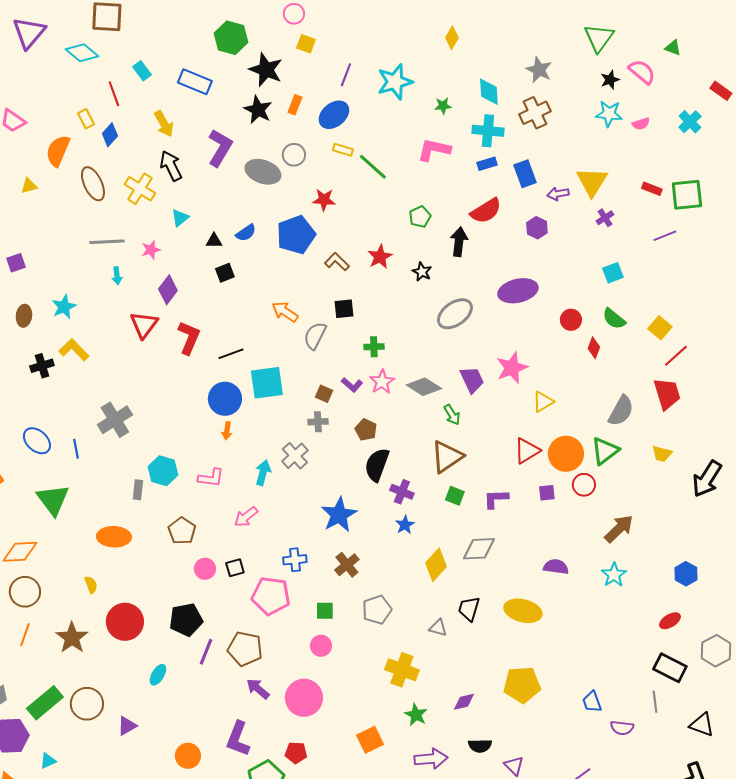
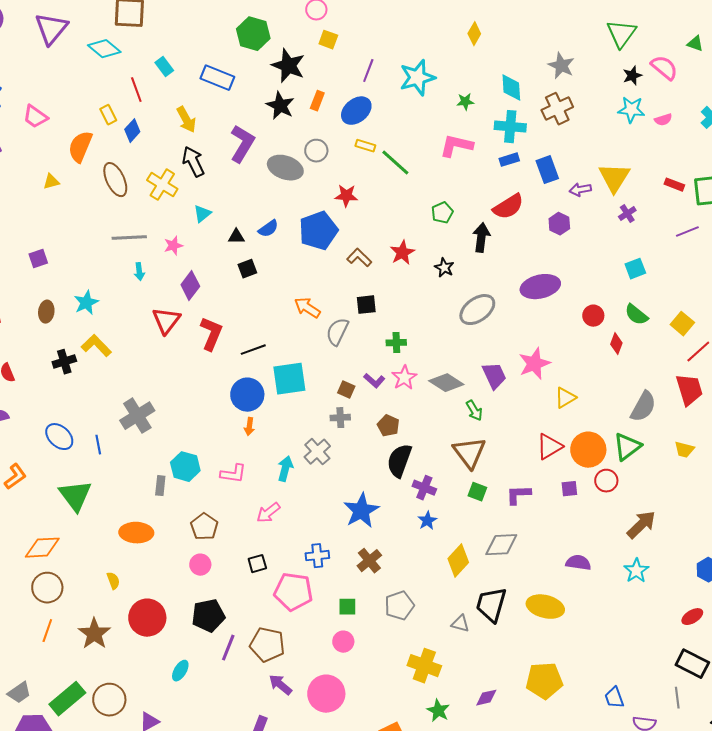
brown triangle: (447, 457) -> (469, 453), turned -33
pink circle: (205, 569) -> (200, 565), moved
black trapezoid: (469, 609) -> (491, 605), size x1.4

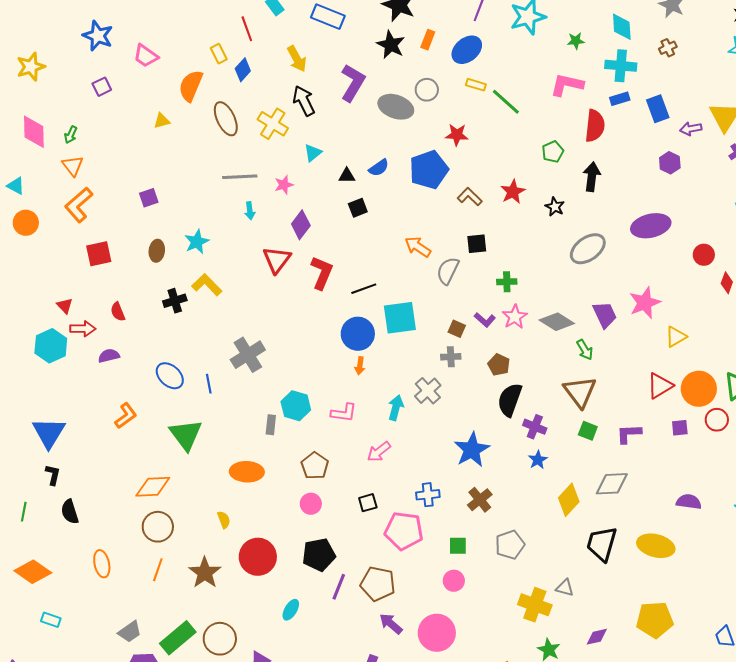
brown cross: (557, 109) -> (668, 48), size x0.6
red semicircle: (508, 207) -> (595, 126), moved, turned -52
gray triangle: (460, 624) -> (565, 588), moved

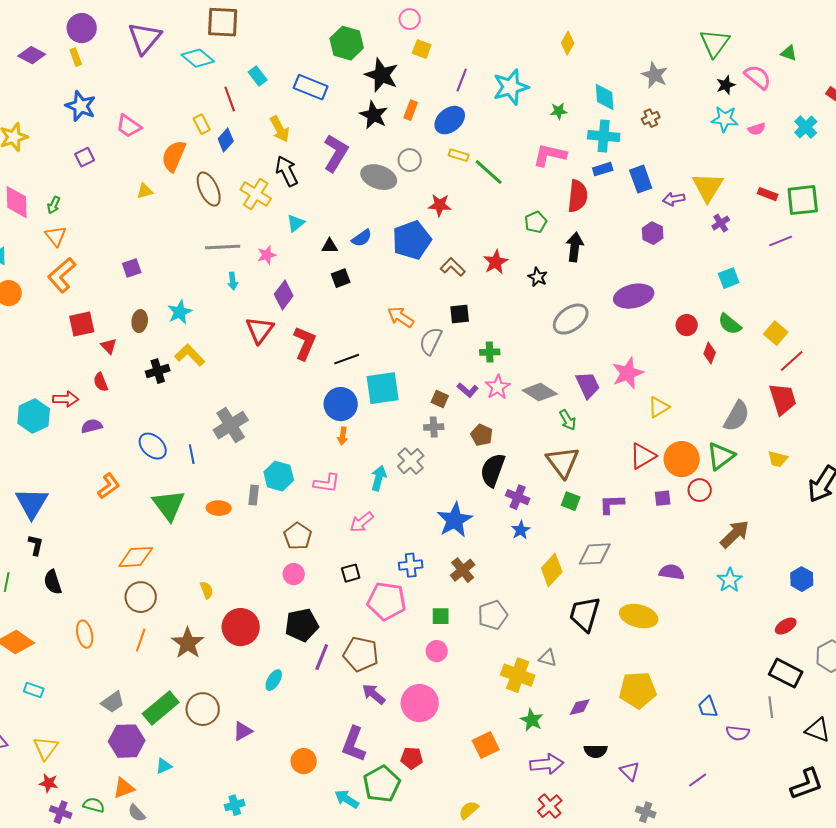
red triangle: (65, 306) -> (109, 346), moved
orange ellipse: (247, 472) -> (219, 508), moved, size x0.7

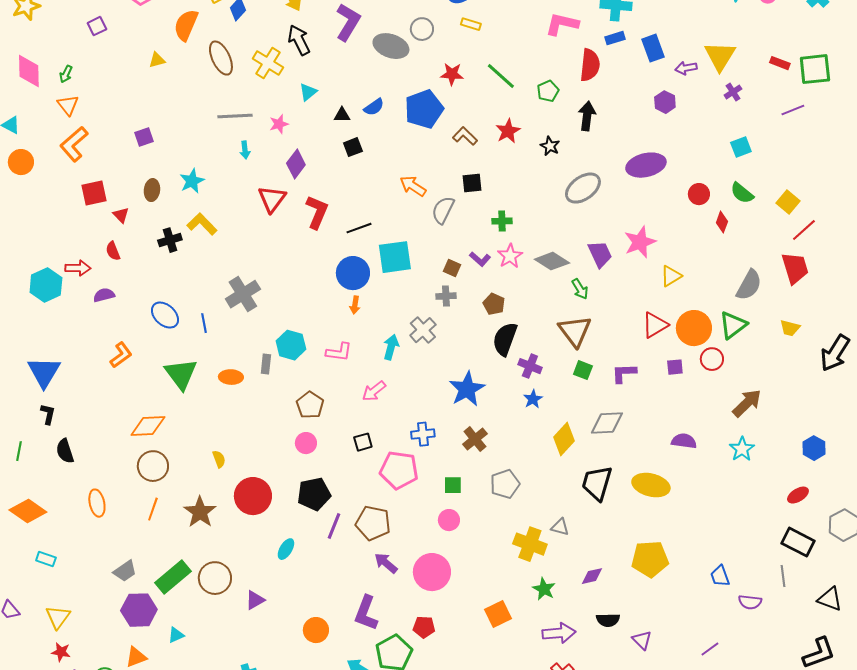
green line: (489, 172) -> (501, 76), moved

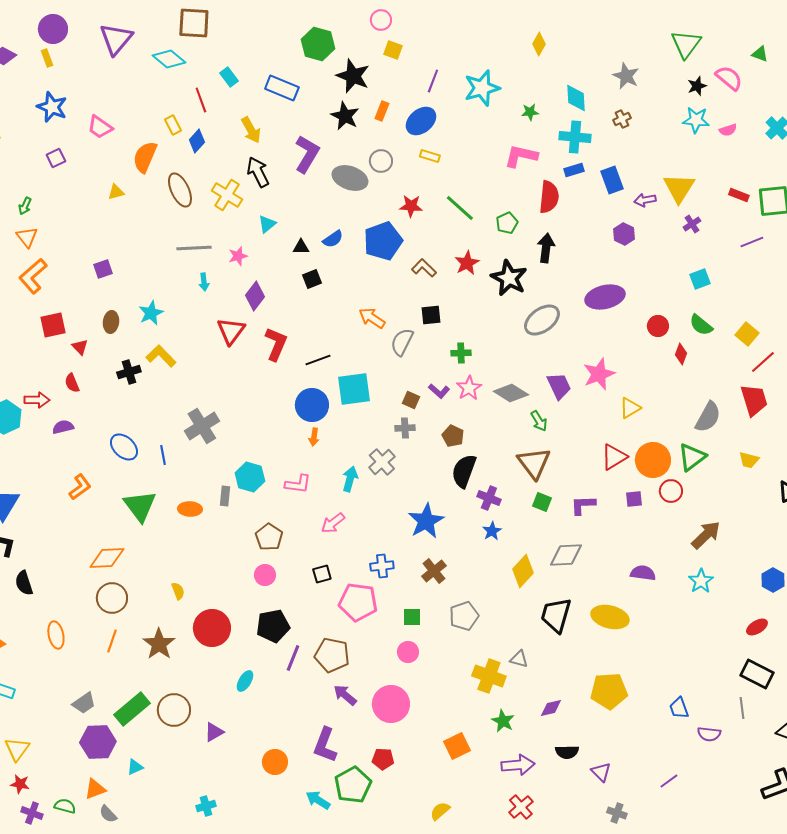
black star: (550, 146) -> (509, 278), size x1.8

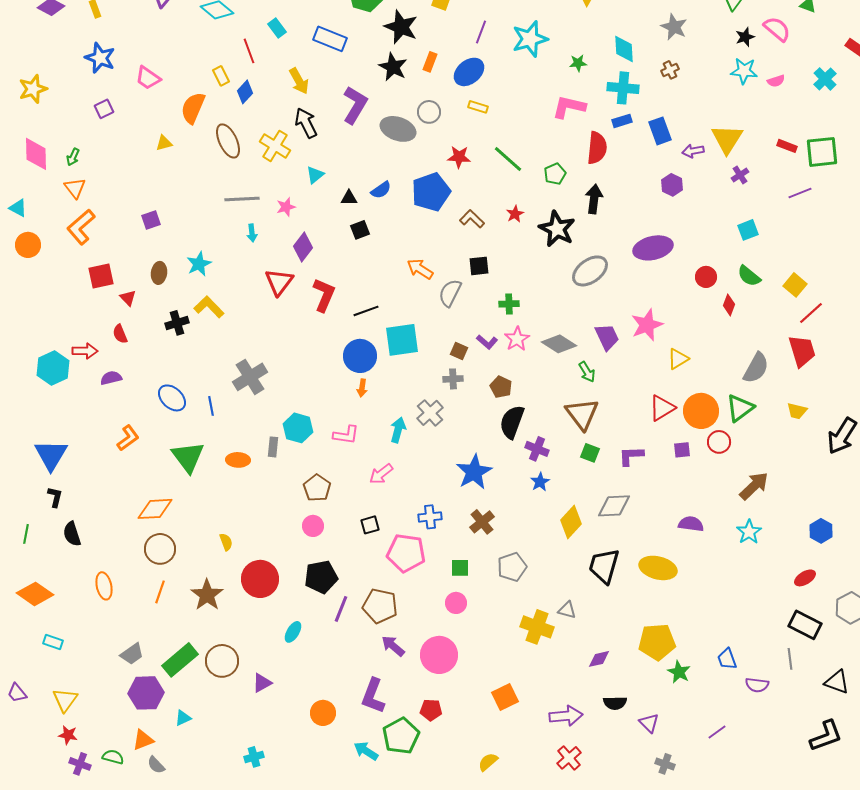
red star: (467, 263) -> (515, 214), size x0.7
green star: (503, 721) -> (679, 672), moved

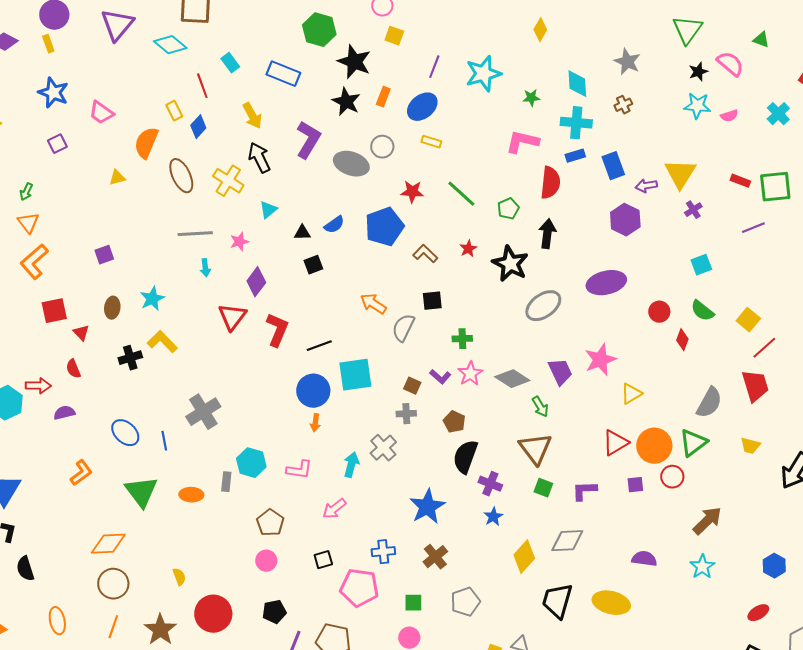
purple hexagon: (672, 185) -> (625, 220), size x1.4
black pentagon: (321, 577) -> (274, 612), size x0.7

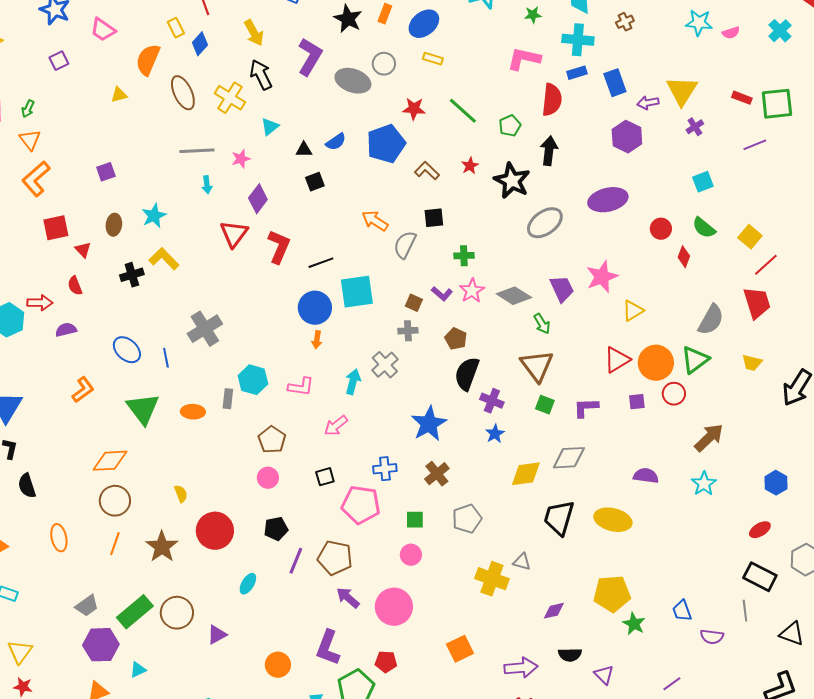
yellow diamond: (524, 557) -> (526, 474), turned 40

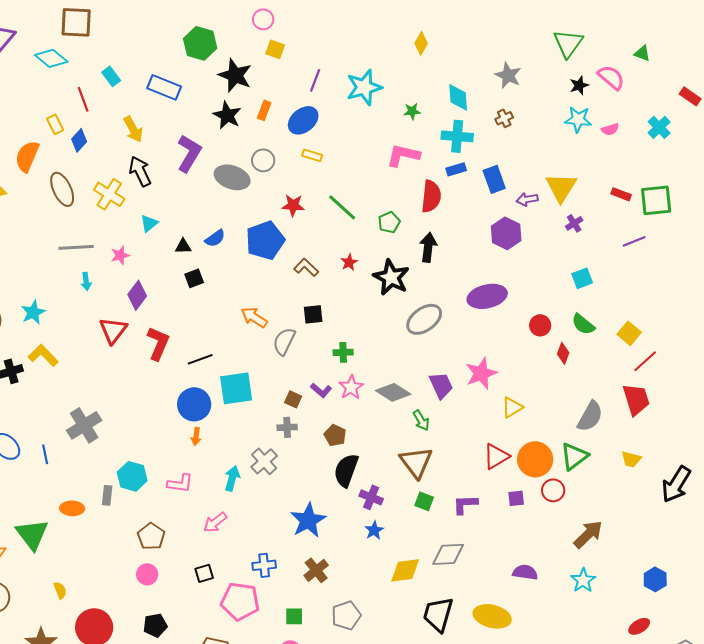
green triangle: (143, 409) -> (32, 534), moved

